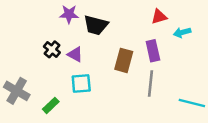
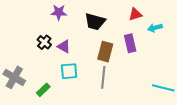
black trapezoid: (96, 25) -> (95, 22), moved
gray line: (151, 84) -> (103, 77), moved

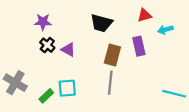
purple star: (59, 12) -> (43, 22), moved
cyan square: (69, 71) -> (67, 88), moved

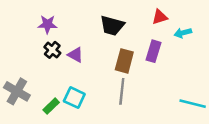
purple rectangle: (139, 46) -> (154, 51), turned 30
cyan square: (67, 88) -> (74, 98), turned 30

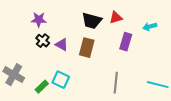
red triangle: (160, 17) -> (116, 18), moved
brown rectangle: (124, 61) -> (87, 48), moved
gray line: (122, 91) -> (116, 83), moved

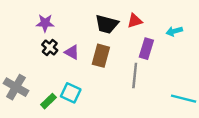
gray line: (116, 83) -> (135, 75), moved

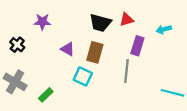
black cross: (50, 47) -> (17, 45), moved
cyan square: (71, 93) -> (83, 76), moved

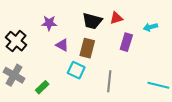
purple star: (42, 22) -> (49, 23), moved
black cross: (17, 45) -> (16, 41), size x1.5
gray line: (127, 71) -> (109, 81), moved

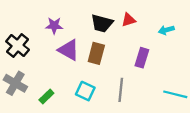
purple rectangle: (126, 42) -> (142, 58), moved
purple triangle: (62, 45) -> (69, 50), size x1.5
cyan square: (76, 70) -> (85, 91), moved

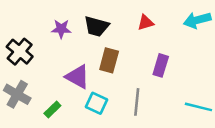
black trapezoid: (102, 23) -> (96, 26), moved
cyan arrow: (166, 30) -> (197, 20), moved, size x1.5
purple triangle: (69, 50) -> (78, 77), moved

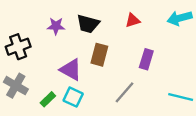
black cross: (20, 52) -> (18, 47), turned 30
gray line: (137, 102) -> (125, 92), turned 35
cyan square: (96, 103) -> (73, 97), moved

